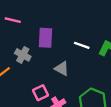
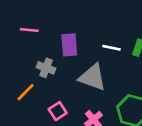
gray triangle: (62, 69) -> (92, 77), size x1.6
pink square: (41, 93) -> (58, 111), moved

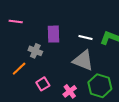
pink line: (29, 30) -> (16, 22), moved
gray triangle: (92, 77) -> (83, 60), moved

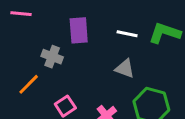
gray triangle: (83, 60) -> (125, 69), size x0.6

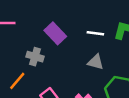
purple rectangle: (79, 30) -> (55, 33), turned -35

